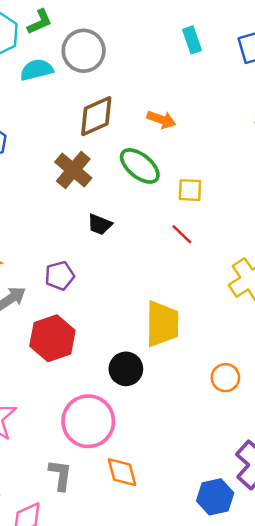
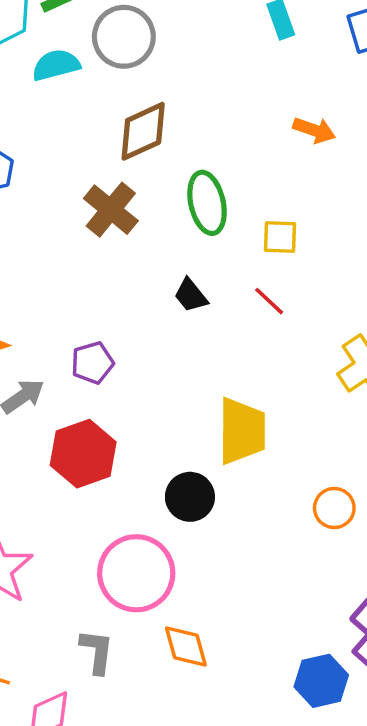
orange arrow: (161, 120) -> (314, 130), moved
green ellipse: (140, 166) -> (207, 203), turned 39
black trapezoid: (100, 224) -> (191, 295), moved, turned 30

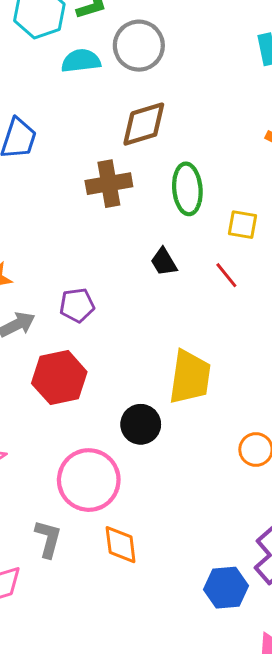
brown cross: (111, 210) -> (109, 184), turned 33

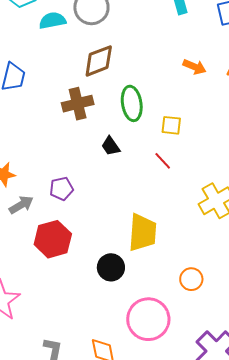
black trapezoid: (164, 262) -> (111, 146), moved
pink circle: (89, 480) -> (148, 319), moved

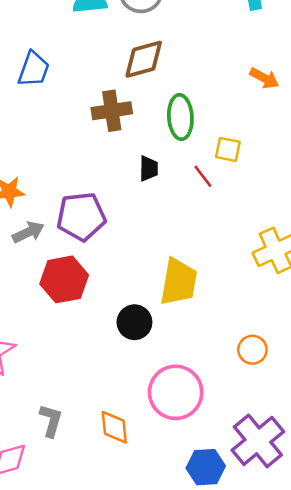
black trapezoid: (111, 146) -> (149, 168), turned -150
red line: (163, 161) -> (203, 176), moved
purple pentagon: (61, 189) -> (81, 217), size x1.6
orange circle: (191, 279) -> (252, 350), moved

